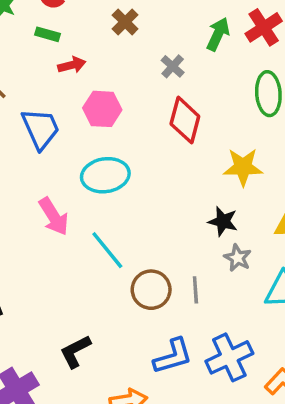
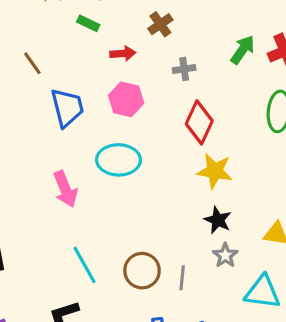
red arrow: (72, 65) -> (123, 53), moved
gray cross: (173, 66) -> (184, 69), moved, turned 30
yellow star: (243, 167) -> (215, 171), moved
cyan line: (107, 250) -> (84, 265), moved

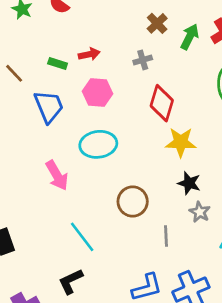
green rectangle: (88, 23) -> (58, 64), moved
brown cross: (160, 24) -> (157, 23), moved
brown circle: (142, 271) -> (133, 202), moved

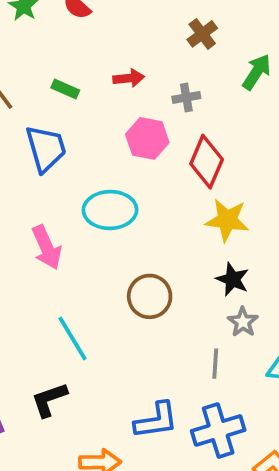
brown cross: (157, 23) -> (202, 34), moved
red arrow: (89, 54) -> (129, 78), moved
pink hexagon: (97, 92) -> (147, 138), moved
gray line: (166, 236) -> (215, 364), moved

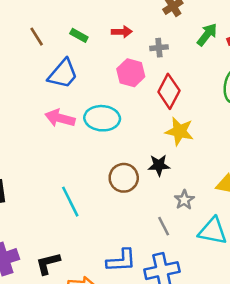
blue trapezoid: (46, 148) -> (63, 74), turned 52
pink arrow: (47, 247) -> (60, 118), moved, turned 124
black star: (233, 279) -> (159, 165), moved, turned -30
gray line: (215, 364) -> (164, 226), turned -36
black L-shape: (49, 400) -> (48, 263), moved

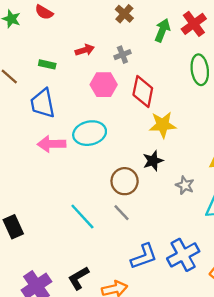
blue trapezoid: (63, 74) -> (43, 103), turned 144
gray line: (164, 226) -> (121, 213), moved

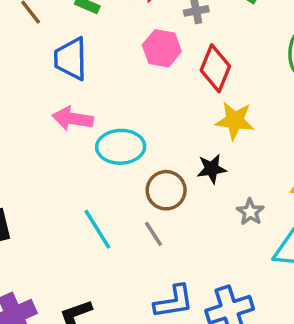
cyan ellipse: (90, 133) -> (121, 147), moved

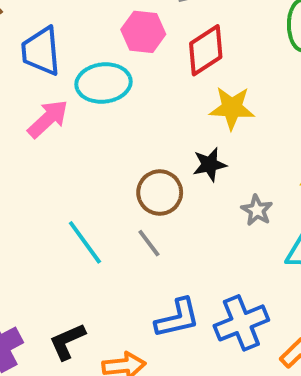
red diamond: (215, 68) -> (206, 50), turned 39
pink arrow: (73, 119) -> (48, 119), turned 132
cyan ellipse: (121, 147) -> (104, 83), moved

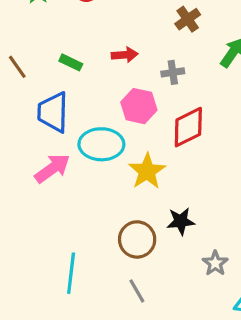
yellow star: (232, 108) -> (147, 171), moved, turned 30
cyan line: (85, 242) -> (71, 273), turned 36
gray line: (149, 243) -> (137, 291), moved

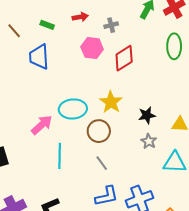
cyan ellipse: (101, 144) -> (73, 109), moved
pink arrow: (52, 168) -> (42, 125), moved
yellow star: (147, 171) -> (111, 102), moved
black star: (181, 221) -> (147, 115), moved

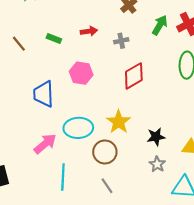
pink hexagon: (92, 48) -> (81, 73), moved
blue trapezoid: (39, 57) -> (44, 94), moved

